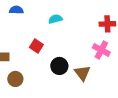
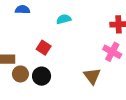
black circle: (59, 66) -> (42, 76), moved
brown circle: (15, 79) -> (20, 74), moved

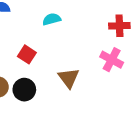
brown triangle: (92, 76) -> (69, 78), moved

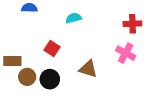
brown triangle: (69, 78) -> (88, 69), turned -36

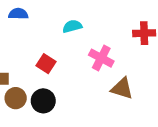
pink cross: (126, 53) -> (101, 58), moved
brown triangle: (88, 69) -> (122, 88), moved

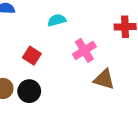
pink cross: (101, 58) -> (84, 50), turned 30

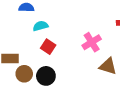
cyan semicircle: (57, 20) -> (41, 26), moved

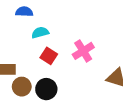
pink cross: (92, 42) -> (83, 51), moved

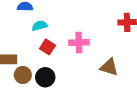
pink cross: (83, 51) -> (79, 42), turned 30

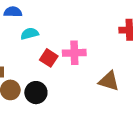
red square: (47, 47) -> (49, 58), moved

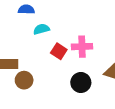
black circle: (36, 93) -> (81, 82), moved

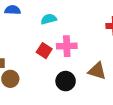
cyan semicircle: (41, 29) -> (49, 19), moved

